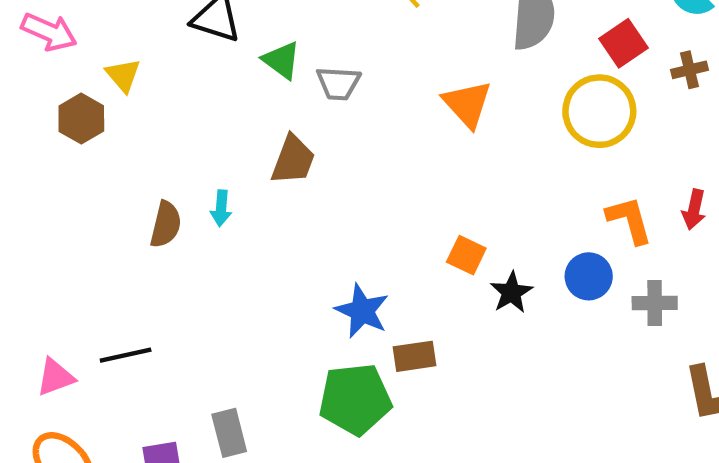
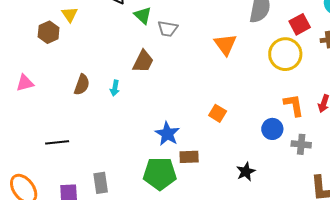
cyan arrow: (221, 208) -> (115, 88), moved
black star: (511, 292) -> (246, 172), moved
pink triangle: (55, 377) -> (25, 83), moved

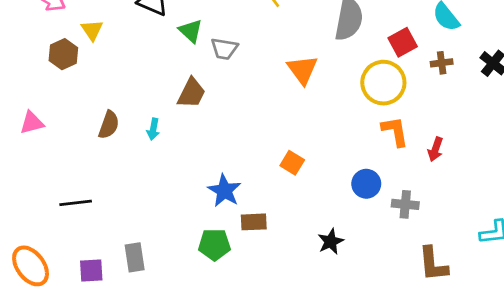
orange L-shape: (294, 105) -> (395, 131), moved
green pentagon: (160, 174) -> (214, 245), size x0.7

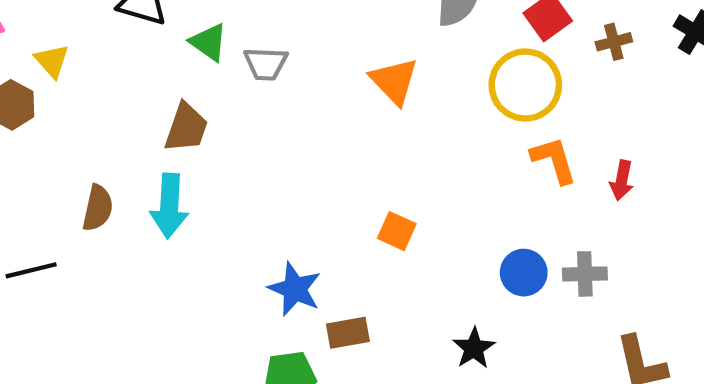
brown trapezoid: (191, 93) -> (186, 128), moved
cyan arrow: (153, 129) -> (169, 206), size x1.8
blue circle: (366, 184) -> (524, 273), moved
black line: (76, 203) -> (31, 270), moved

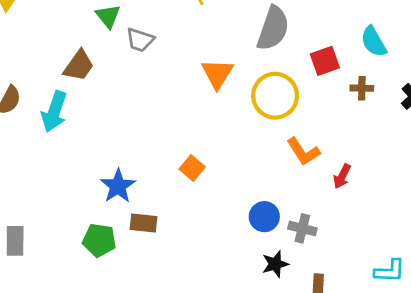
yellow circle: (525, 85) -> (275, 96), moved
orange L-shape: (554, 160) -> (303, 152), turned 148
black star: (474, 348) -> (275, 264), moved

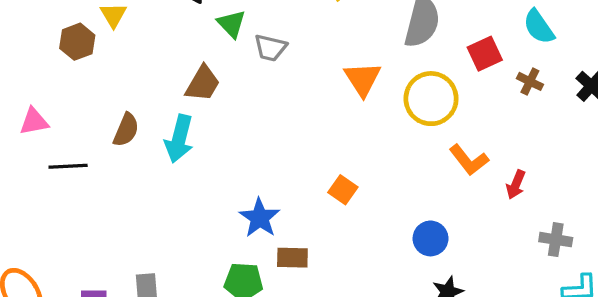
brown cross: (362, 88) -> (530, 81), turned 30
gray cross: (302, 228) -> (556, 240), moved

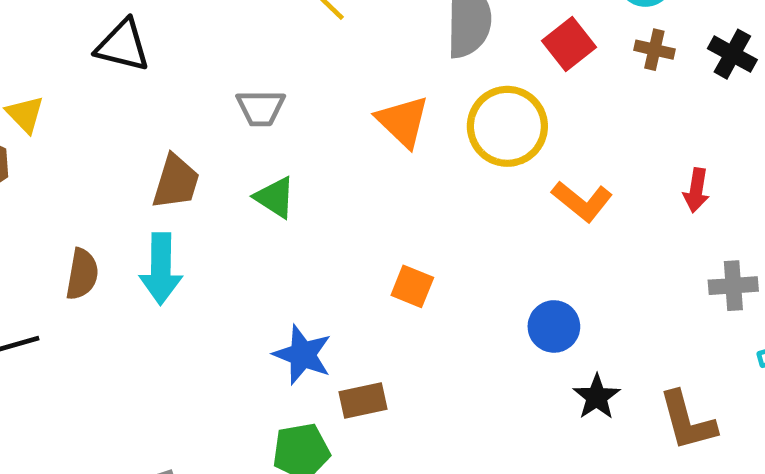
green triangle: (231, 24) -> (275, 197), moved
brown cross: (530, 81) -> (654, 50), moved
red arrow: (516, 185) -> (696, 190), moved

